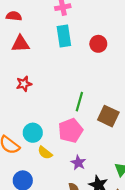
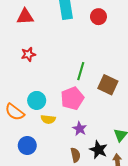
yellow semicircle: (45, 153) -> (48, 119), turned -32

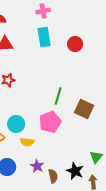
purple star: (80, 129) -> (37, 166), moved

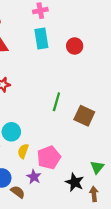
pink pentagon: (50, 122) -> (49, 158), moved
yellow semicircle: (27, 142) -> (23, 151), turned 104
brown semicircle: (53, 176) -> (18, 192), moved, turned -40

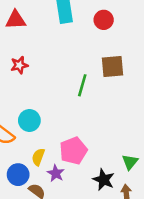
brown square: (84, 116) -> (112, 66), moved, turned -30
yellow semicircle: (23, 151) -> (38, 157), moved

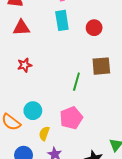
pink pentagon: (73, 151) -> (71, 118), moved
yellow semicircle: (38, 157) -> (44, 133), moved

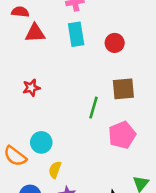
red triangle: (21, 28) -> (35, 33), moved
pink pentagon: (71, 118) -> (122, 135), moved

